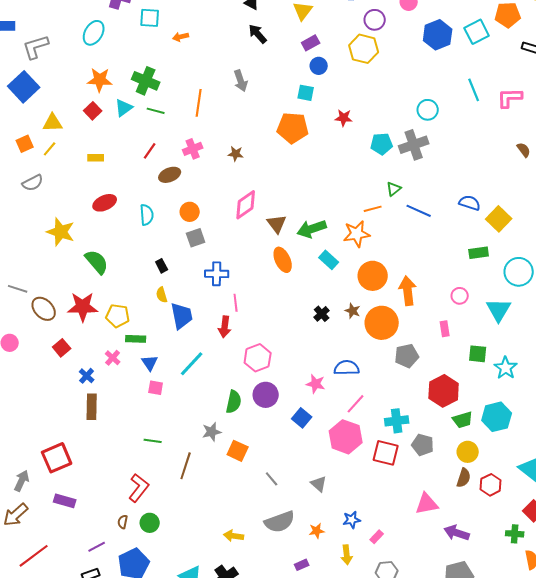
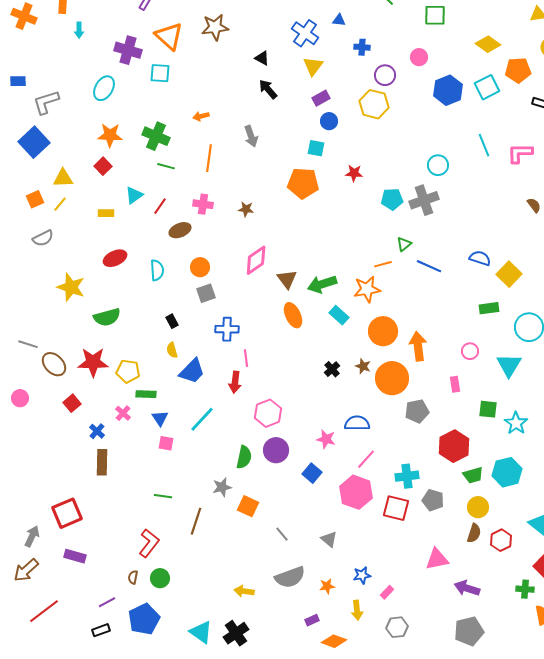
orange arrow: (181, 37) -> (201, 116), moved
cyan triangle: (124, 108) -> (134, 195), moved
pink cross: (193, 149) -> (203, 204), turned 30
green semicircle: (97, 262) -> (107, 317), turned 116
blue trapezoid: (182, 316) -> (192, 371), turned 56

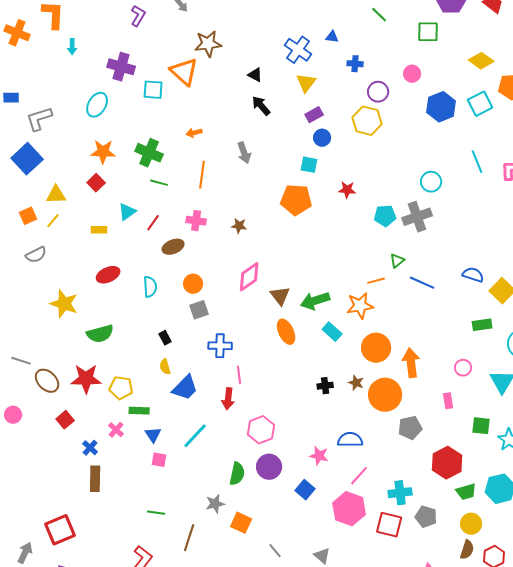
orange triangle: (169, 36) -> (184, 72), moved
black cross: (332, 369) -> (325, 386), turned 35

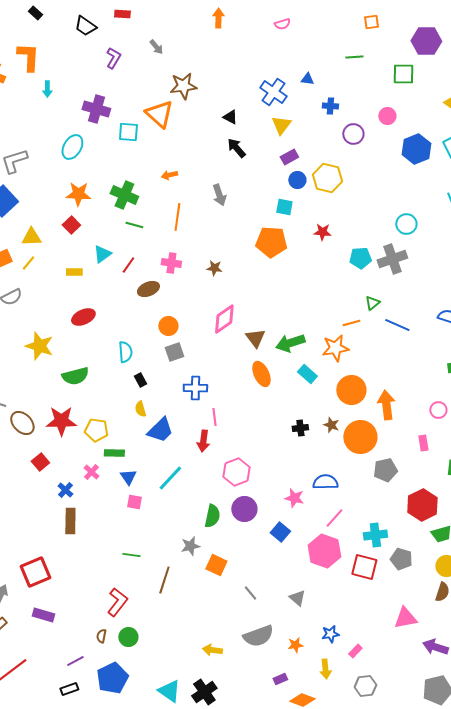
green line: (379, 15) -> (354, 57), turned -48
yellow hexagon: (367, 121) -> (327, 178), moved
cyan semicircle: (150, 287) -> (125, 352), moved

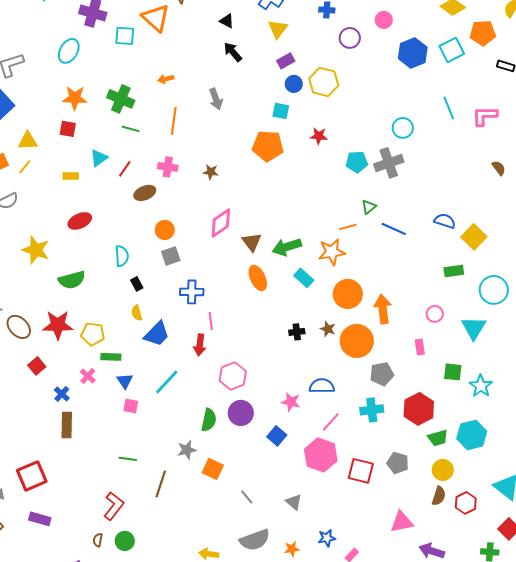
red square: (71, 225) -> (68, 129), turned -36
cyan cross: (375, 535) -> (372, 410), moved

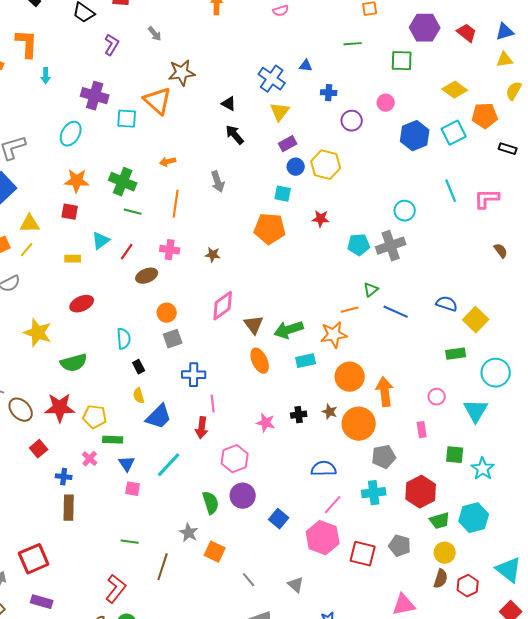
cyan rectangle: (304, 278) -> (306, 361), turned -54
blue cross: (62, 394) -> (64, 477), turned -35
pink star: (291, 402) -> (266, 423), moved
green semicircle: (209, 420) -> (211, 503), turned -30
gray star: (187, 450) -> (189, 533), turned -30

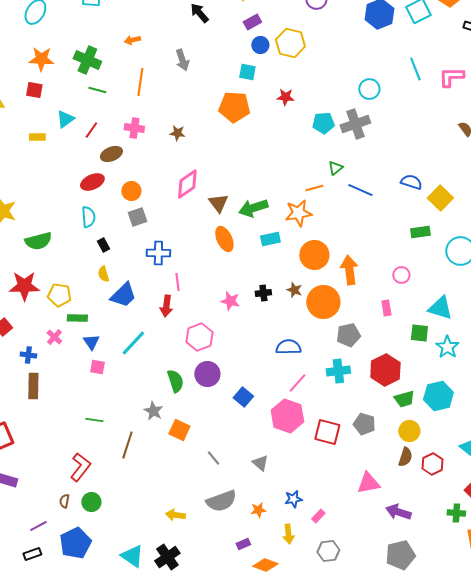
red ellipse: (82, 304) -> (92, 182), moved
cyan triangle: (476, 411) -> (440, 308), moved, turned -44

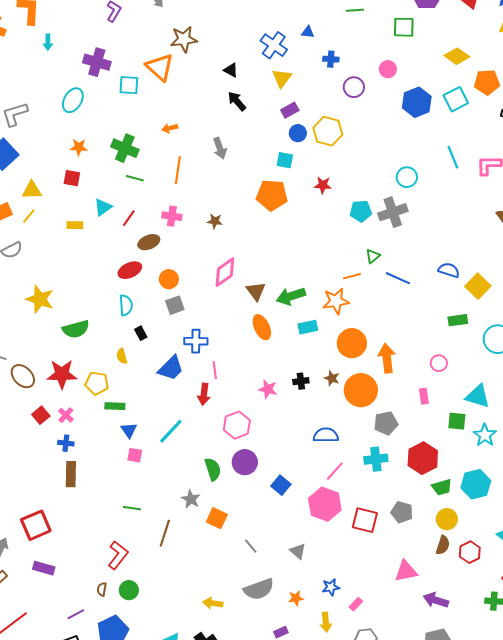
orange star: (41, 59) -> (79, 147), size x0.7
yellow semicircle: (103, 274) -> (122, 356), moved
blue trapezoid: (123, 295) -> (171, 368), moved
pink cross: (54, 337) -> (66, 415), moved

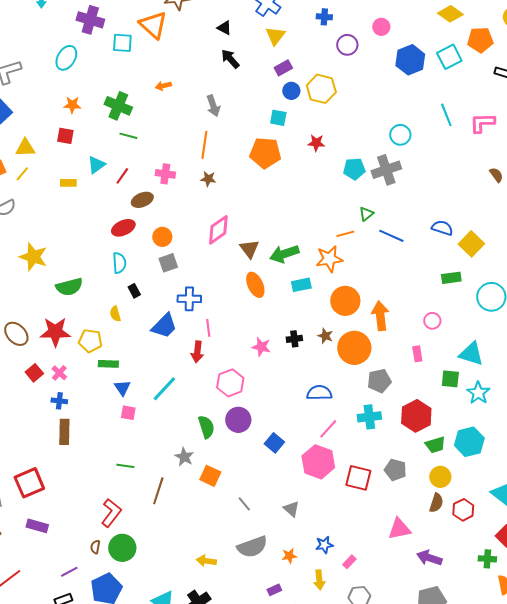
orange line: (178, 170) -> (204, 145), moved
green circle: (129, 590) -> (122, 548), size x1.4

